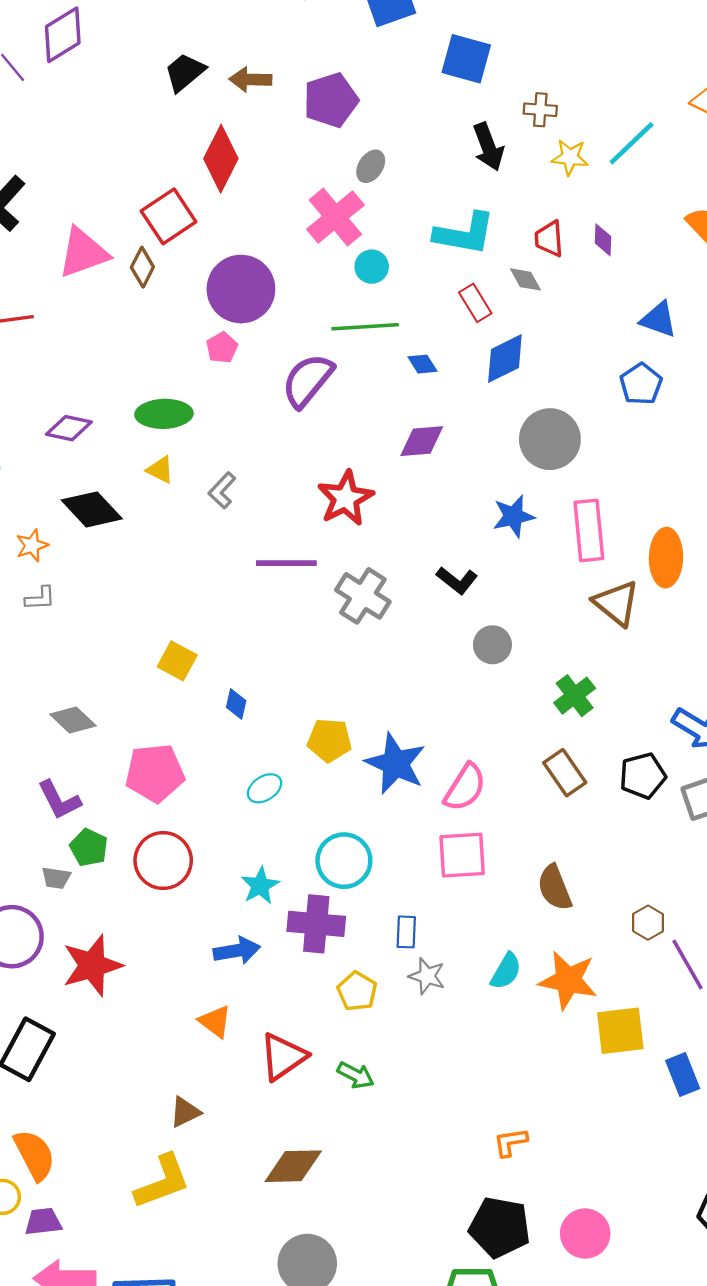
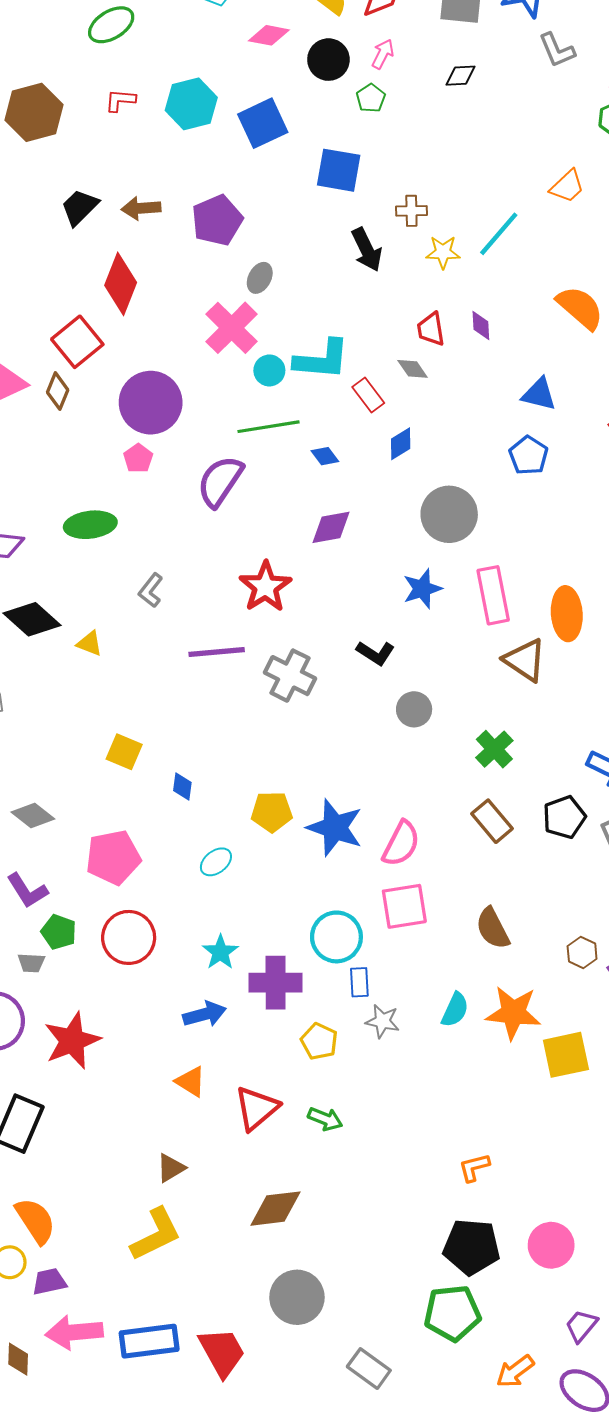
cyan L-shape: (465, 234) -> (322, 359), moved
blue diamond: (505, 359) -> (401, 444), size x0.7
yellow triangle: (160, 470) -> (90, 643), moved
cyan circle: (344, 861) -> (336, 937), moved

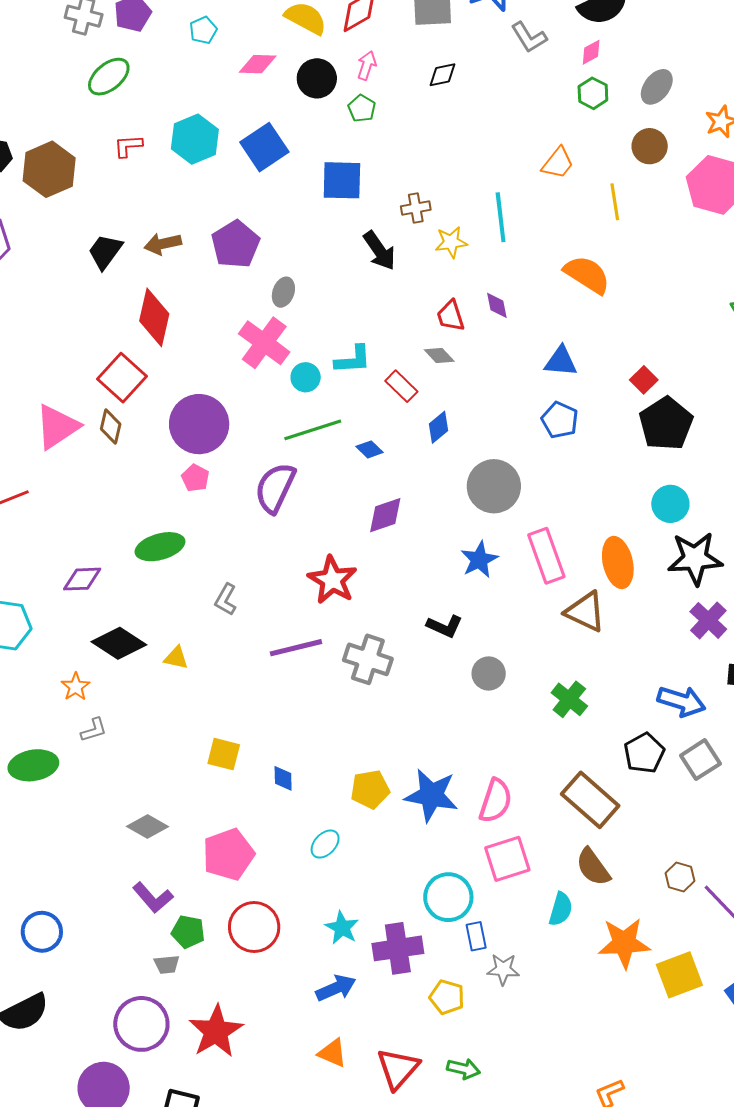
cyan line: (499, 234) -> (501, 217), turned -39
cyan L-shape: (322, 359) -> (353, 360), size x0.7
brown rectangle: (492, 821) -> (590, 800), moved, size x1.4
cyan semicircle: (455, 1010) -> (561, 909), moved

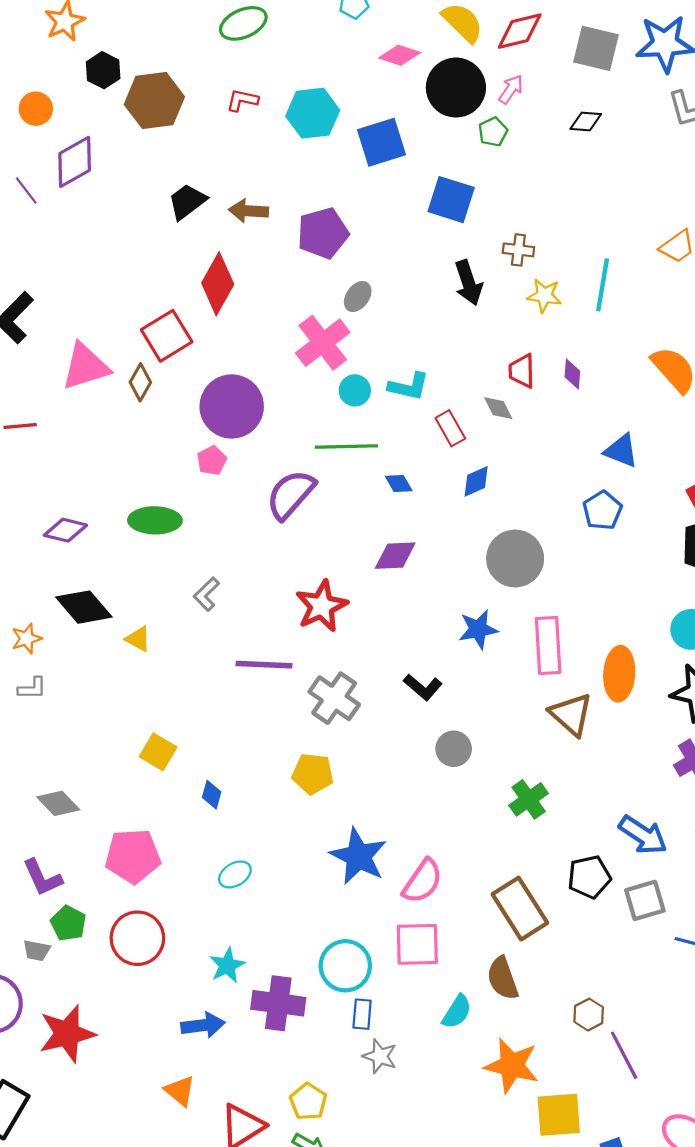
black circle: (317, 78) -> (456, 88), size x1.4
yellow pentagon: (370, 789) -> (313, 774), moved
yellow pentagon: (447, 997) -> (308, 1102), moved

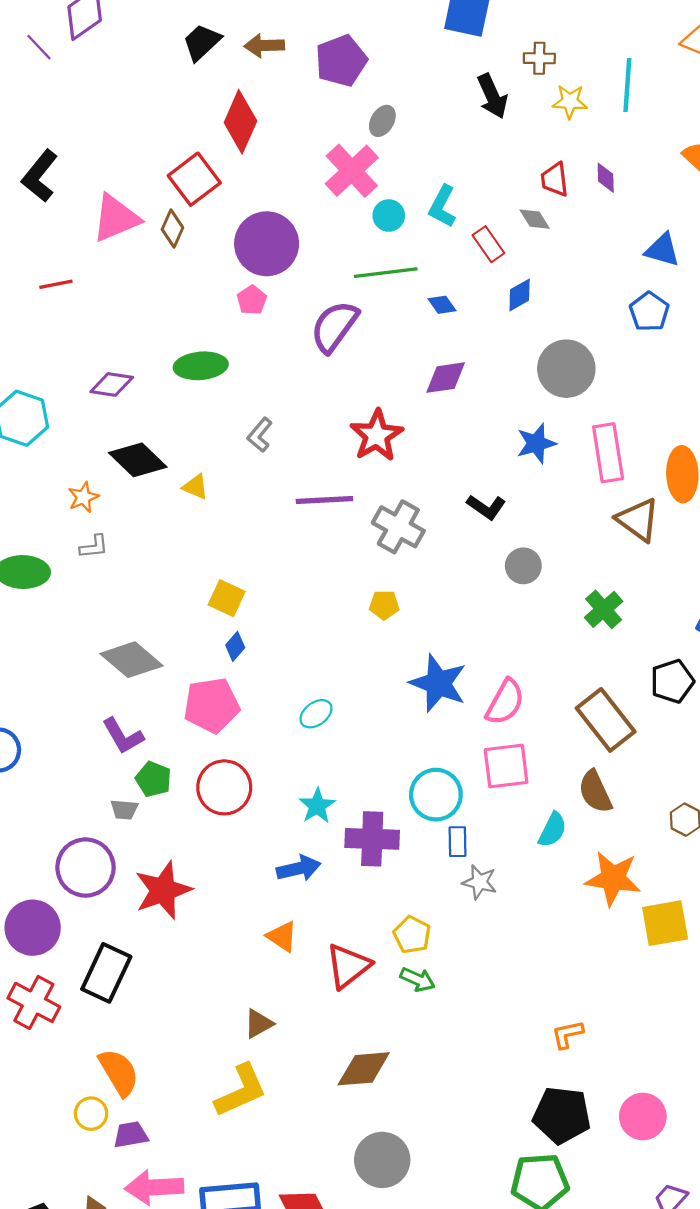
cyan L-shape: (409, 386) -> (442, 206), turned 111
yellow pentagon: (313, 774) -> (384, 605), size x0.7
blue diamond: (212, 795) -> (235, 646), moved, turned 32
gray diamond: (58, 803) -> (131, 660), size x1.4

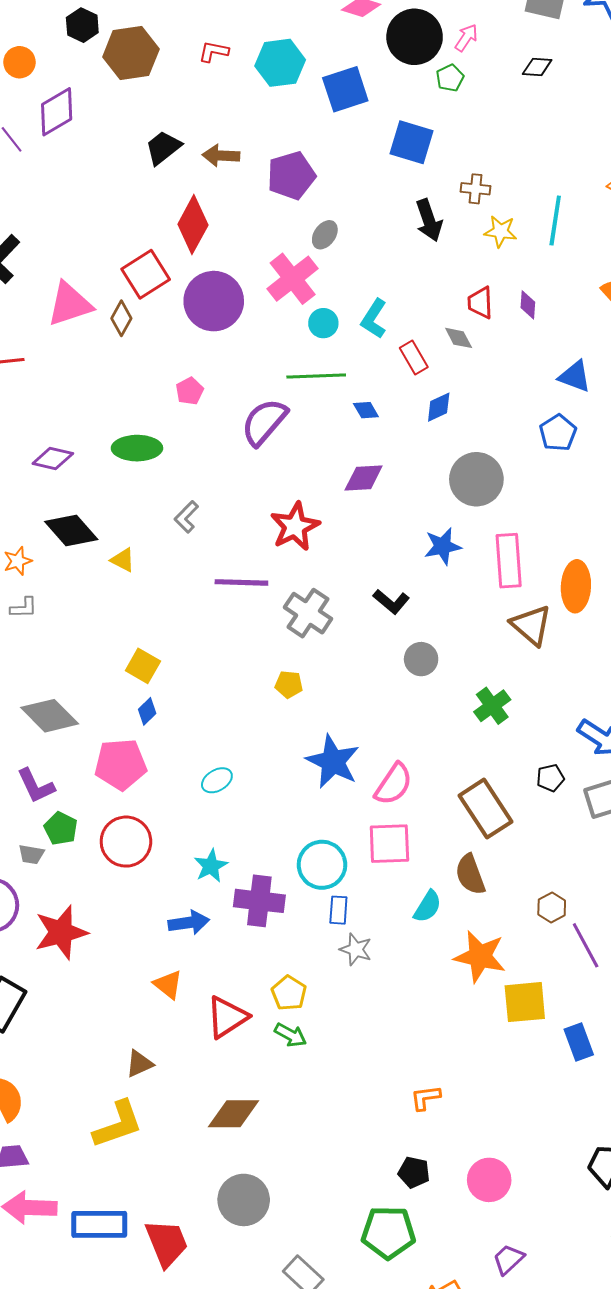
purple circle: (267, 244) -> (214, 301), moved
black pentagon: (672, 681) -> (550, 778), size x0.7
black pentagon: (562, 1115) -> (414, 1172), size x0.6

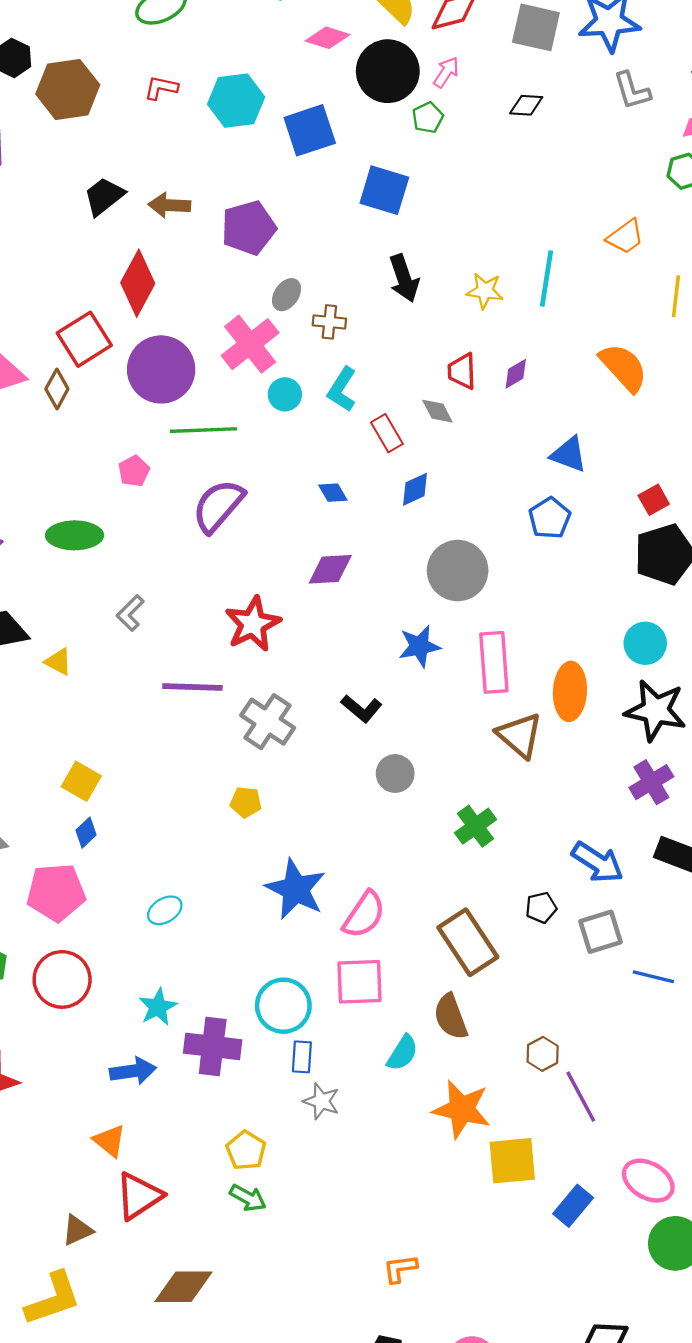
brown cross: (476, 189) -> (329, 322), moved
purple diamond: (528, 305) -> (516, 374), turned 56
green line: (316, 376) -> (203, 430), moved
red triangle: (227, 1017) -> (139, 1196), moved
blue rectangle: (579, 1042) -> (573, 1206), turned 60

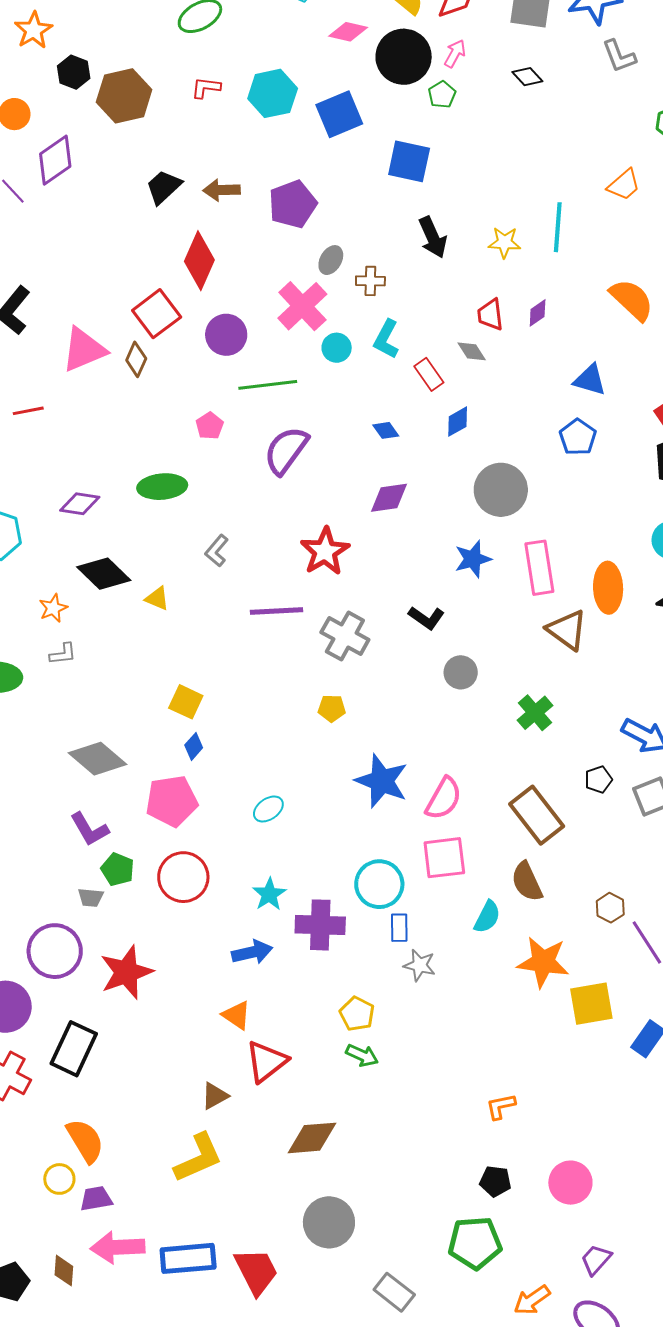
black diamond: (526, 105) -> (527, 77), turned 48
purple circle: (161, 369) -> (226, 335), size x0.7

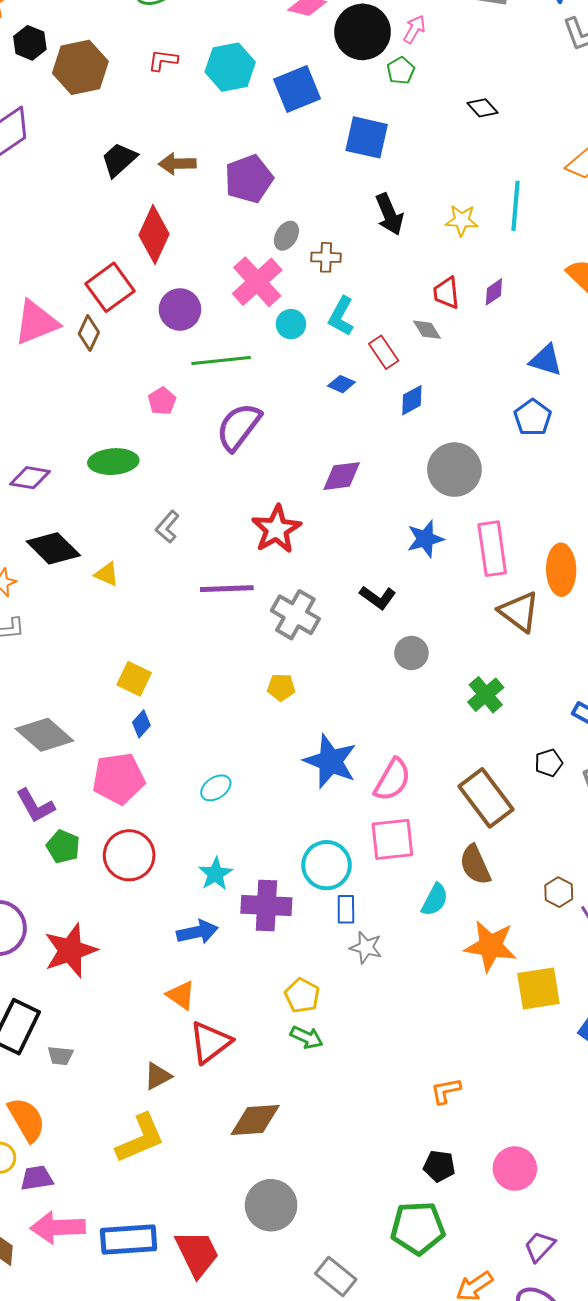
black diamond: (527, 77) -> (482, 108), moved
blue diamond: (386, 430) -> (341, 384), moved, turned -32
gray trapezoid: (91, 898) -> (60, 1056), moved

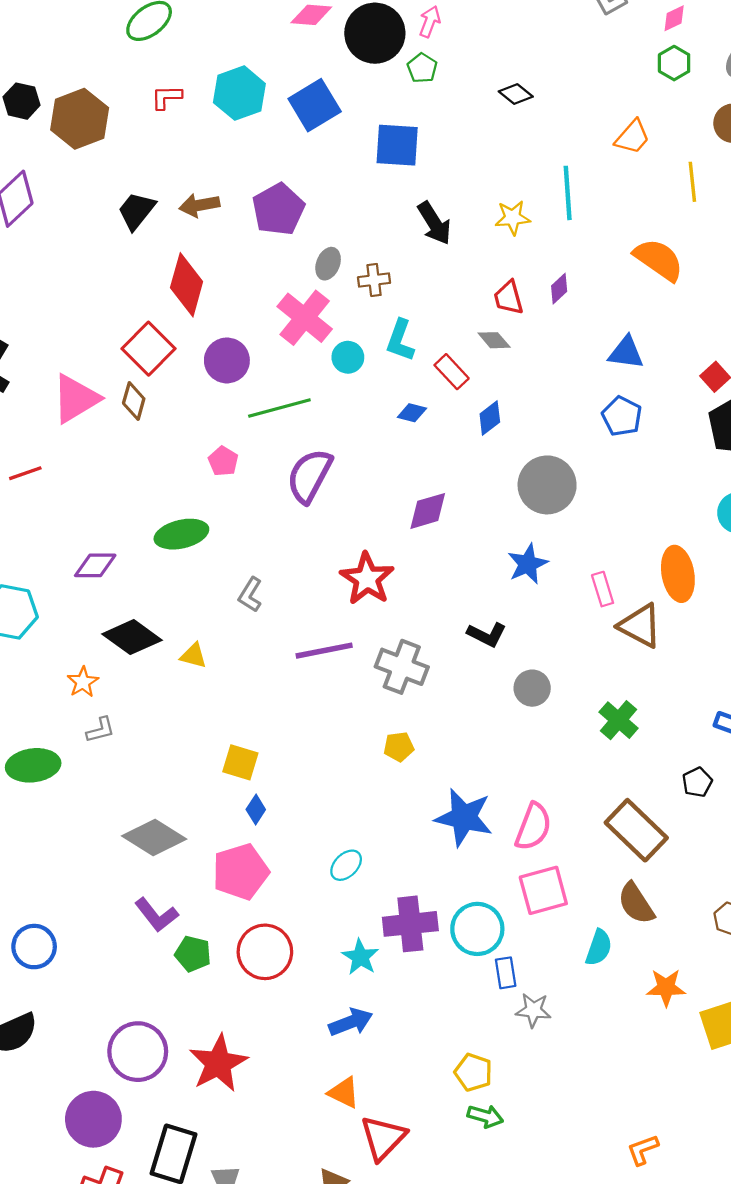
pink rectangle: (492, 549) -> (603, 589), moved, size x0.6
purple cross: (266, 905) -> (410, 924), moved
orange star: (490, 946) -> (666, 988), size x0.7

